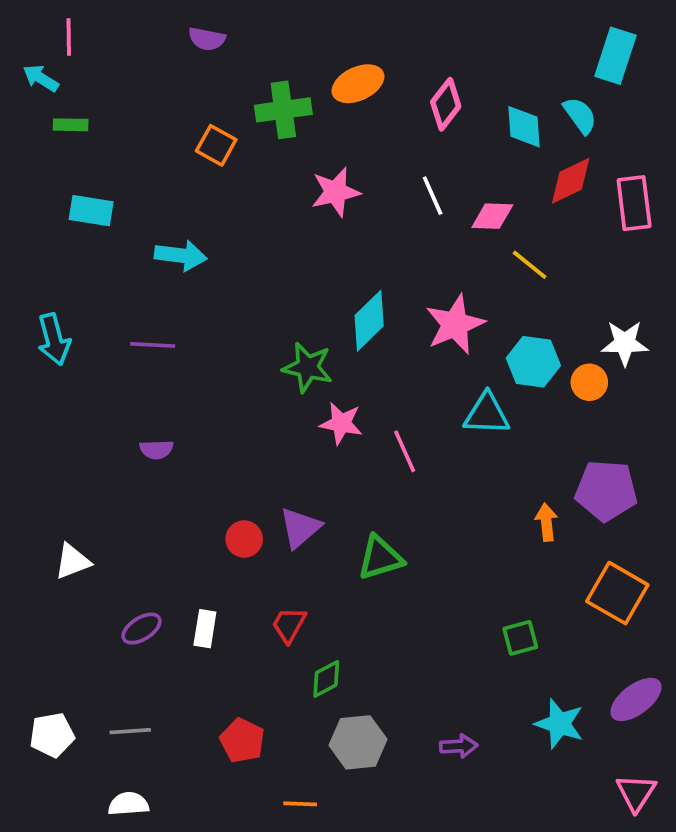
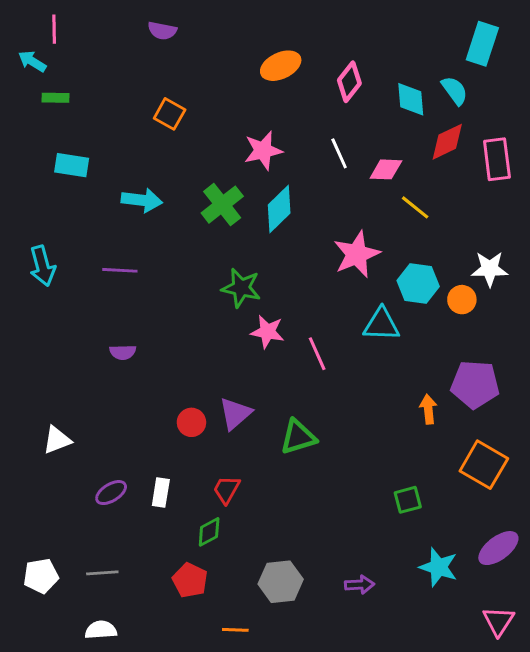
green cross: (283, 110) -> (222, 205), moved, turned -30
cyan diamond: (369, 321) -> (279, 209), moved
green diamond: (326, 679) -> (209, 532), moved

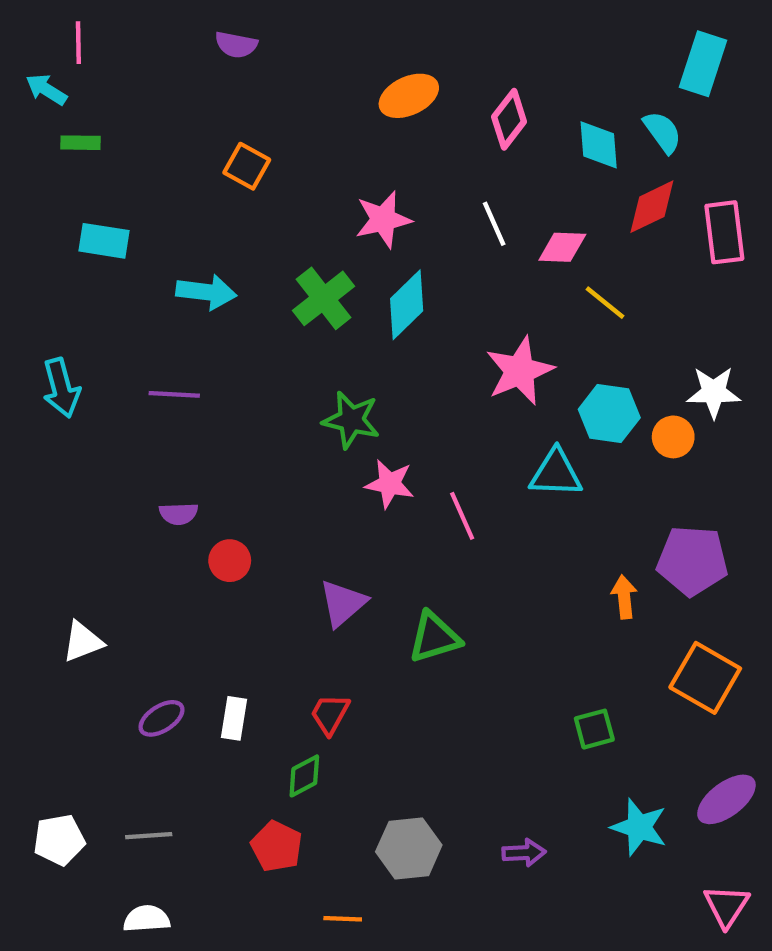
red circle: (191, 422) -> (230, 561), moved

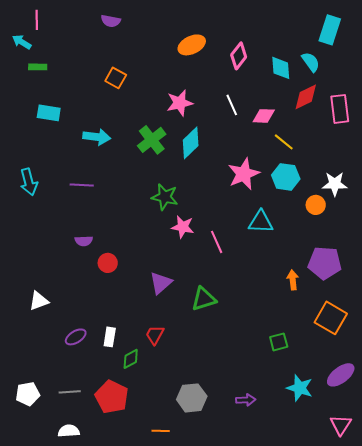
cyan hexagon: (609, 414) -> (286, 177), moved
green diamond: (304, 776) -> (131, 359), moved
red pentagon: (277, 846) -> (112, 397), moved, size x1.4

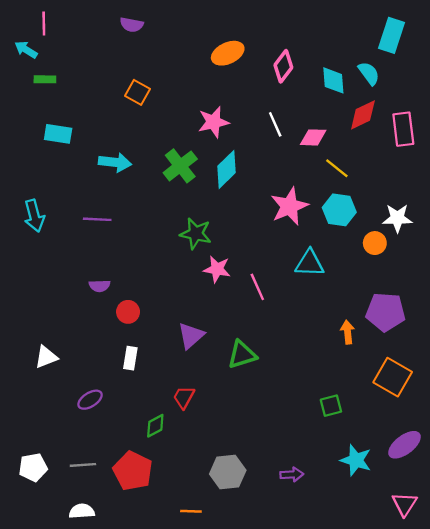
white rectangle: (110, 337) -> (130, 358), moved

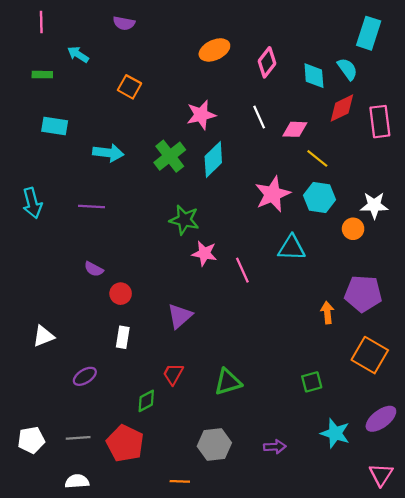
cyan arrow: (26, 50) -> (78, 54), moved
purple semicircle: (100, 286) -> (94, 269), turned 30
green triangle: (242, 355) -> (228, 382), moved

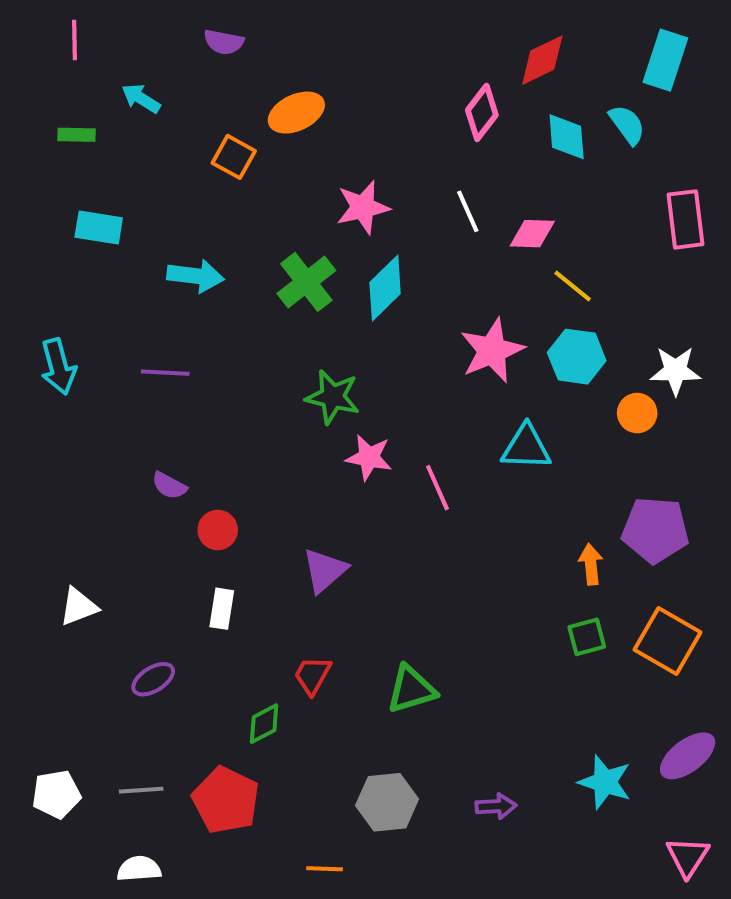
orange ellipse: (214, 50) -> (296, 113), moved
red diamond: (342, 108) -> (542, 60), moved
green square: (312, 382) -> (587, 637), moved

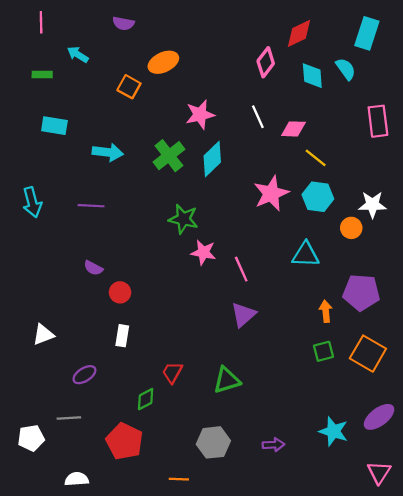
cyan triangle: (526, 447) -> (306, 255), moved
purple triangle: (325, 570) -> (243, 315), moved
gray line: (141, 790) -> (69, 418), moved

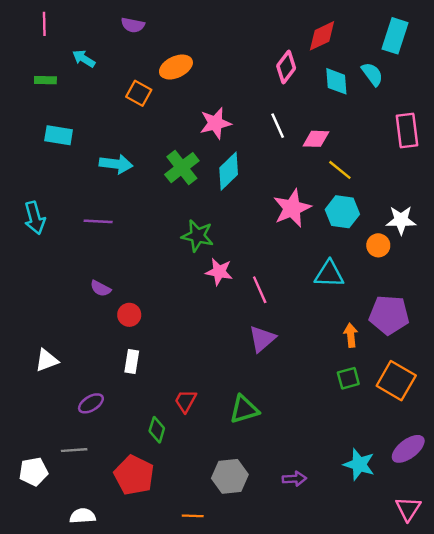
green diamond: (146, 399) -> (157, 430), turned -45

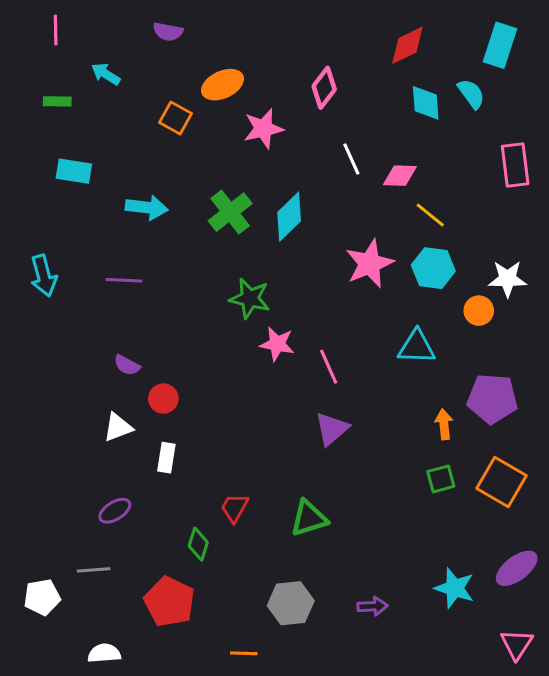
pink diamond: (286, 67) -> (324, 88), moved
pink star: (215, 123) -> (263, 129), moved
white triangle: (47, 360) -> (118, 427), moved

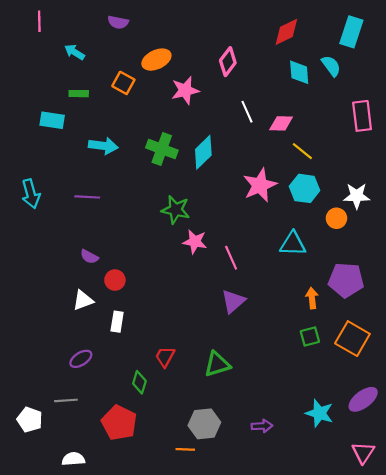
green rectangle: (57, 101) -> (79, 94), moved
green cross: (230, 212) -> (162, 149), turned -32
white pentagon: (42, 597) -> (30, 420), turned 30
orange line: (244, 653) -> (185, 449), moved

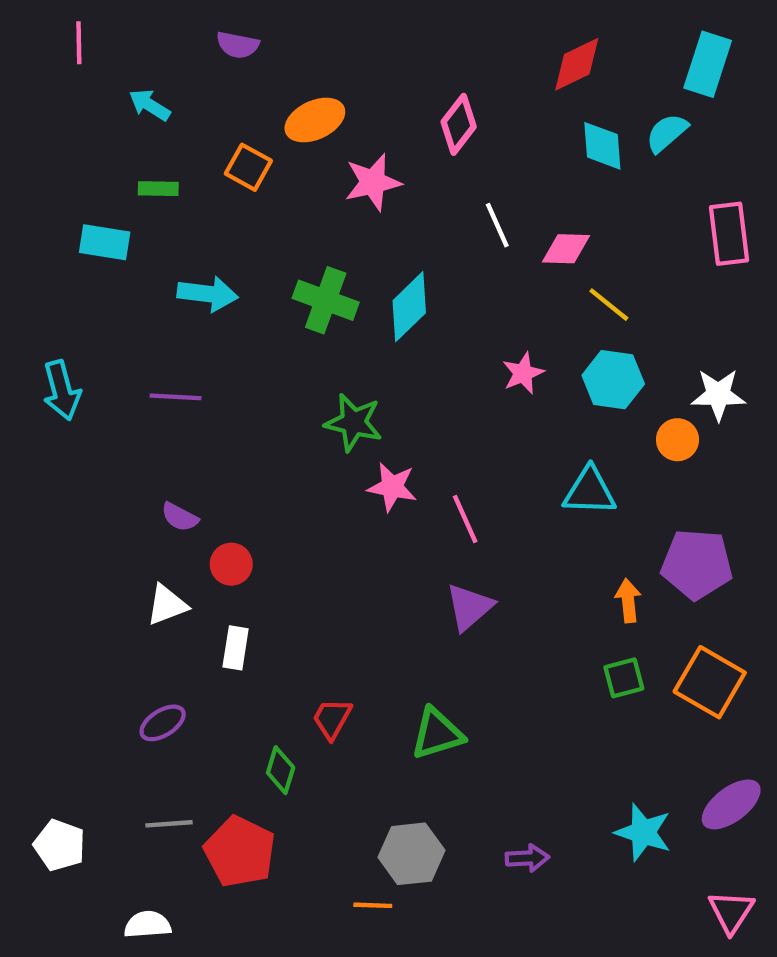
cyan semicircle: (331, 66) -> (667, 133), turned -95
pink star: (260, 185) -> (523, 373), size x0.6
gray line: (66, 400) -> (169, 824), moved

